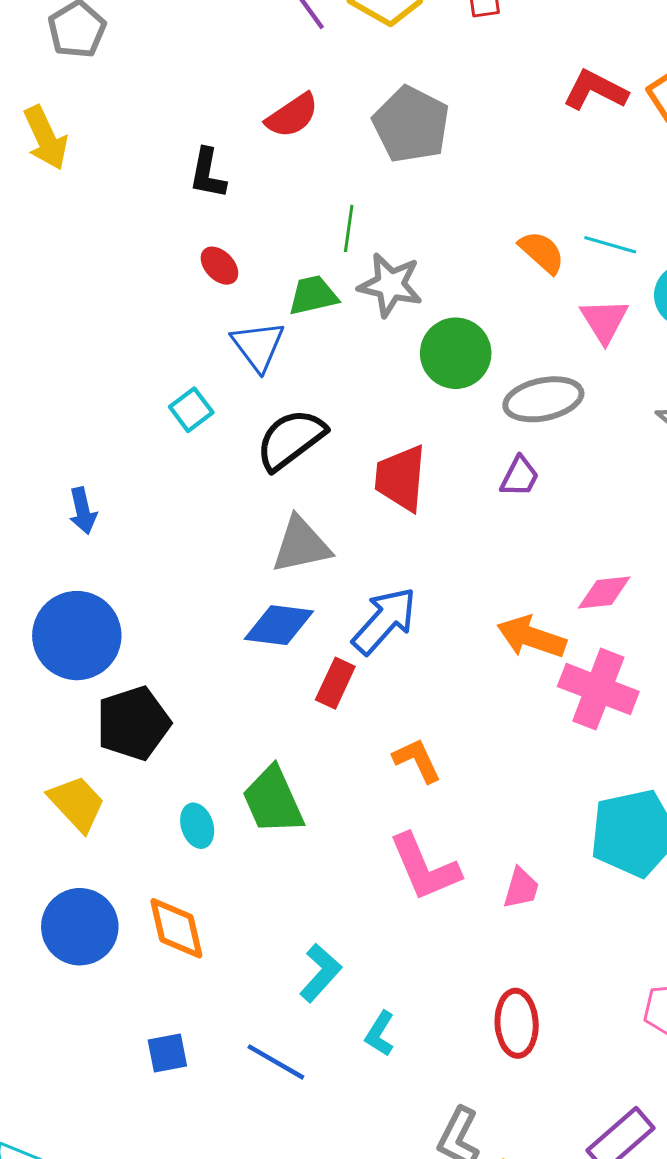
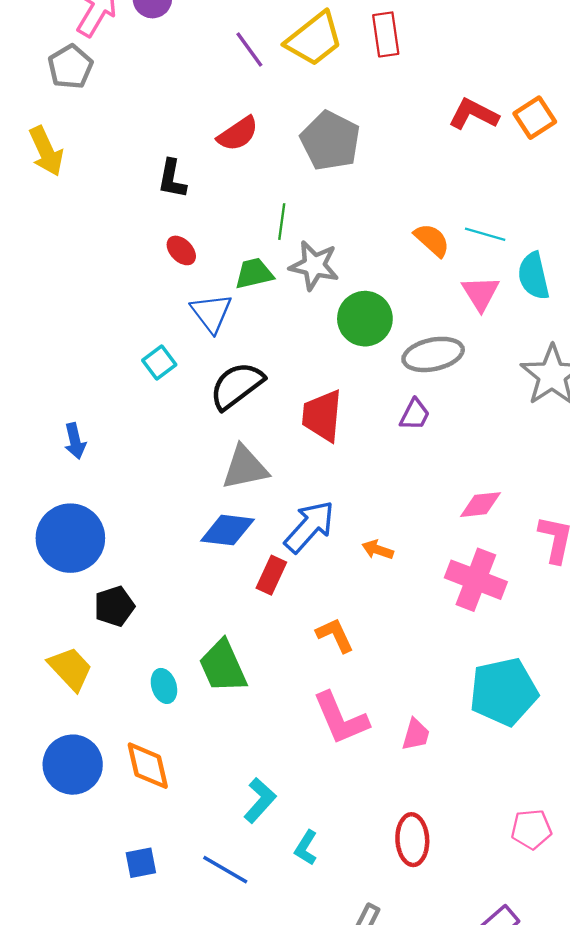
orange arrow: (531, 637) -> (378, 550), moved, size x0.6
black pentagon: (133, 723) -> (114, 606), size x0.7

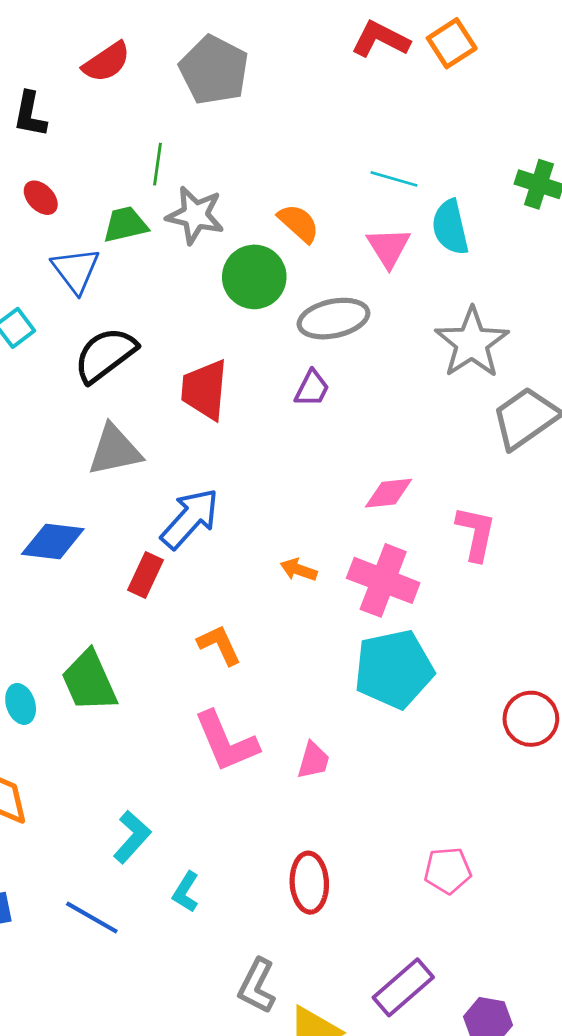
orange semicircle: (432, 240) -> (299, 223), moved
blue diamond: (227, 530) -> (53, 541), moved
orange arrow: (378, 550) -> (299, 570), moved
cyan pentagon: (504, 692) -> (394, 669), moved

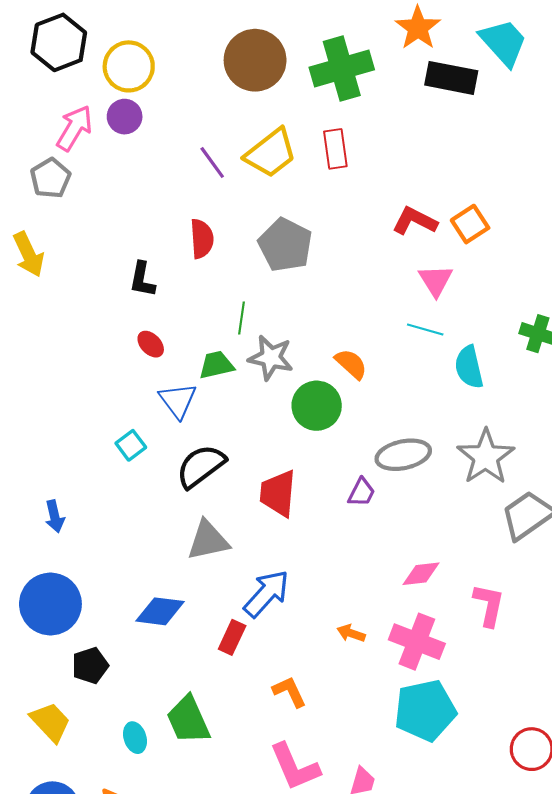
red semicircle: (107, 62) -> (202, 239), turned -60
pink triangle: (389, 247) -> (436, 280), moved
gray ellipse: (333, 319) -> (403, 455), moved

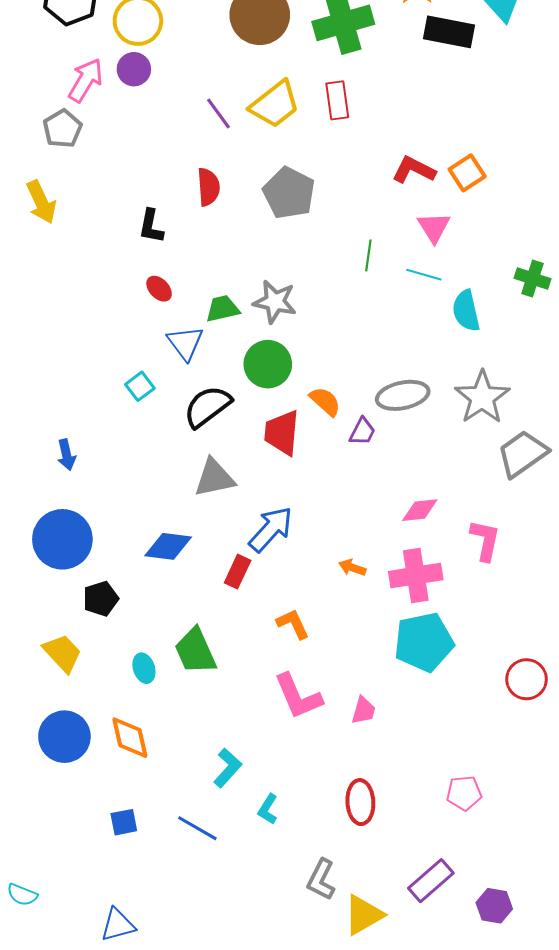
green line: (241, 318) -> (368, 255), moved
orange semicircle: (351, 364) -> (325, 401), moved
green circle: (317, 406) -> (268, 364), moved
pink cross: (417, 642) -> (416, 576), turned -30

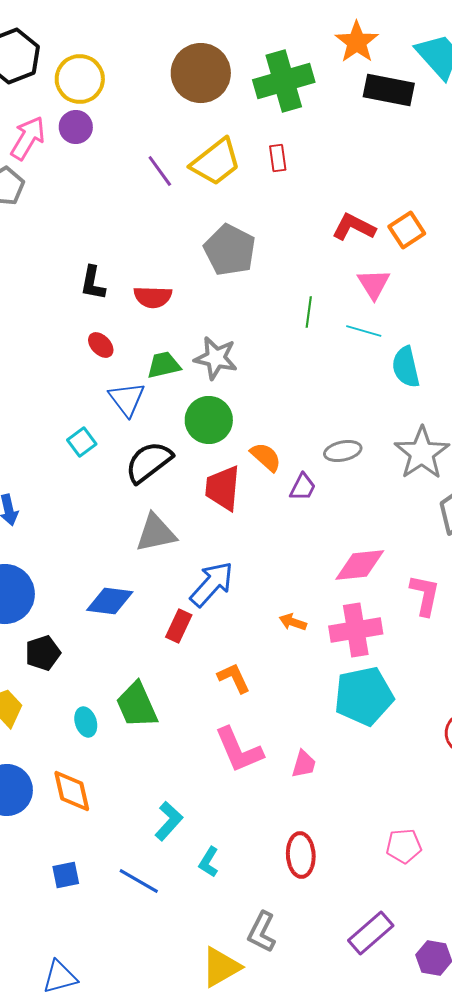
red rectangle: (337, 100) -> (278, 158), size x0.7
red semicircle: (208, 187) -> (153, 297), moved, turned 96
gray ellipse: (403, 395) -> (343, 451), size x0.7
pink diamond: (420, 510) -> (360, 565), size x1.4
yellow triangle: (363, 915) -> (221, 967), moved

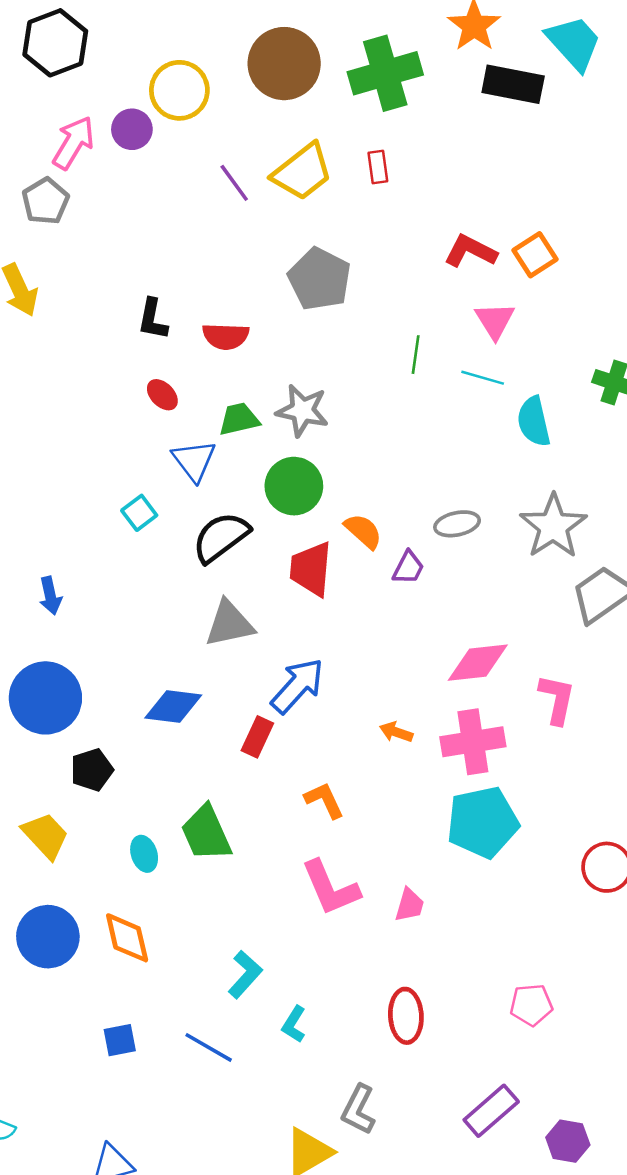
yellow circle: (80, 79) -> (179, 90), moved

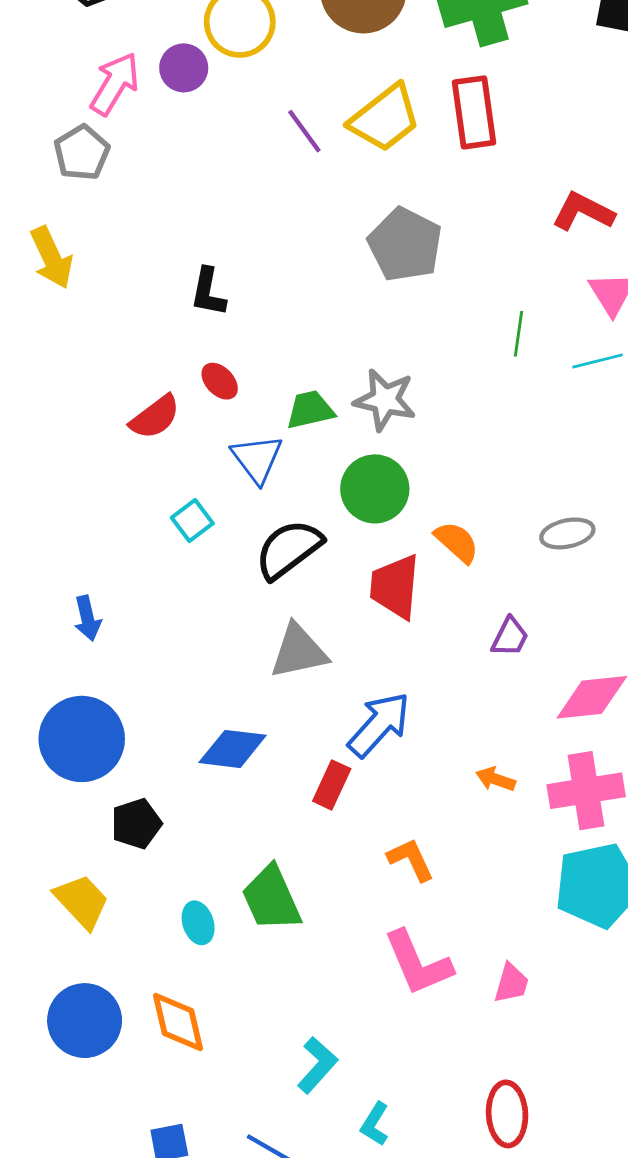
red rectangle: (378, 167) -> (474, 112), size x1.8
red semicircle: (226, 336) -> (155, 417), moved, turned -39
cyan line: (483, 378) -> (598, 361), turned -30
purple trapezoid: (408, 568) -> (510, 637), moved

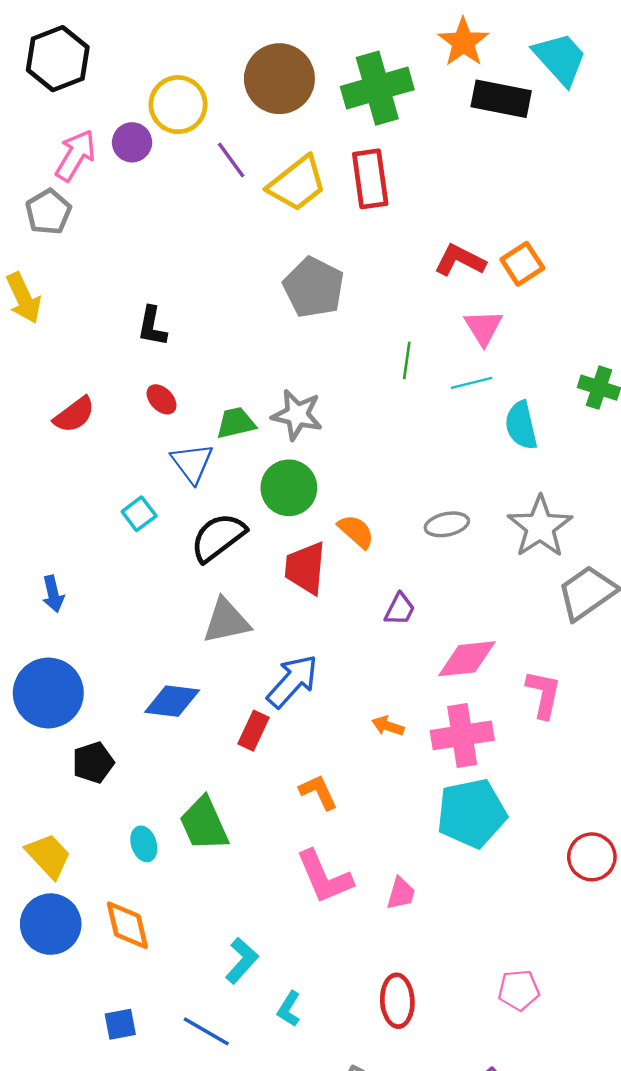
purple line: (304, 131) -> (231, 160), moved
red semicircle: (155, 417) -> (74, 415), moved
yellow trapezoid: (82, 901) -> (48, 856), moved

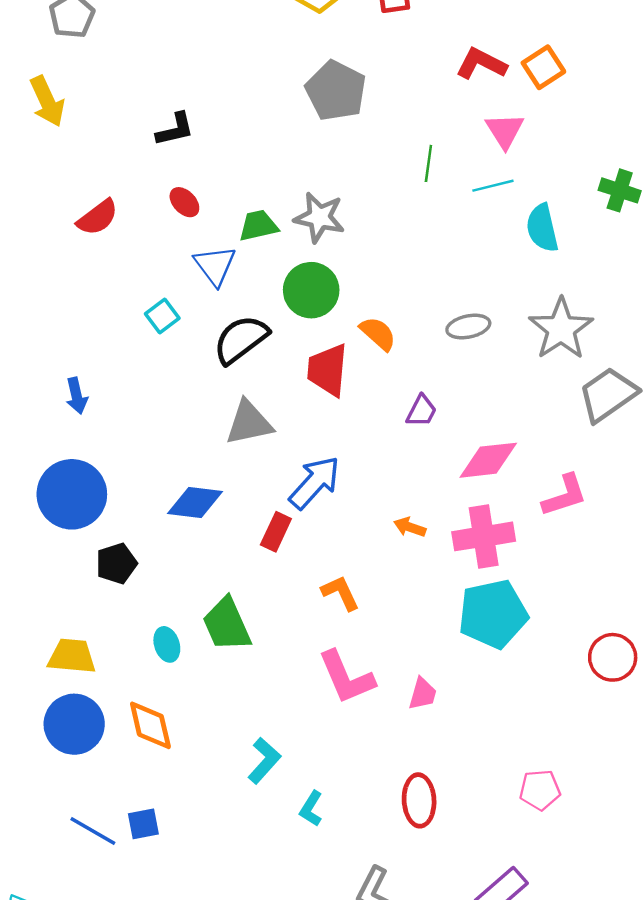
black L-shape: (152, 326) -> (175, 129), turned -114
pink L-shape: (544, 694) -> (565, 495), turned 60
yellow trapezoid: (48, 856) -> (72, 656), turned -42
blue line: (206, 1031) -> (93, 831), moved

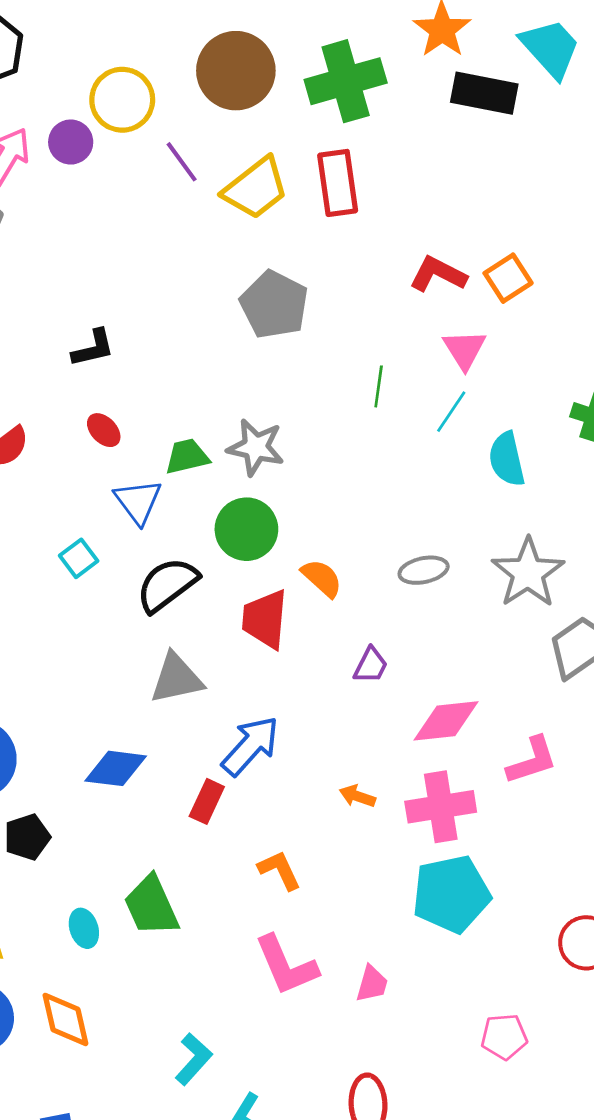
cyan line: (493, 186) -> (451, 412), turned -42
pink pentagon: (540, 790) -> (504, 1037), moved

